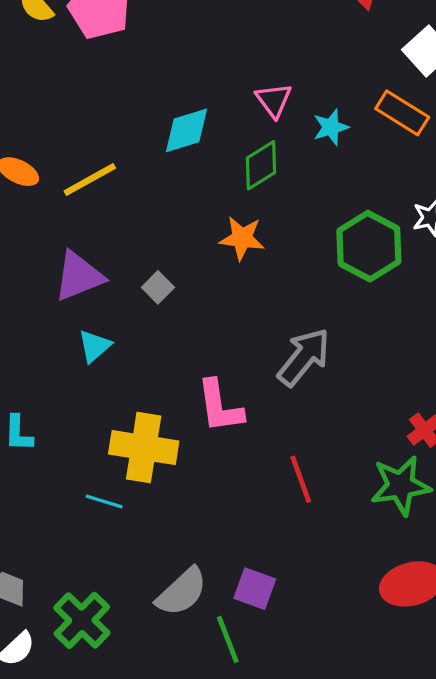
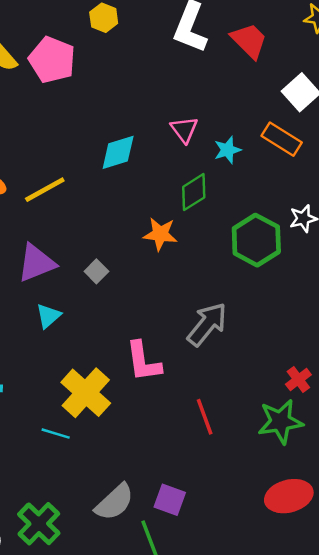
green diamond: (261, 165) -> (194, 192), moved
yellow cross: (144, 448) -> (86, 393), turned 33

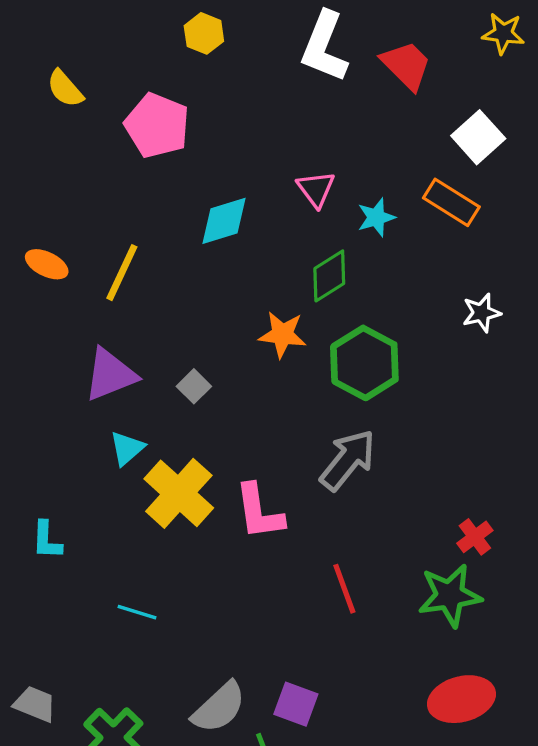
pink pentagon: (52, 60) -> (157, 125), moved
yellow line: (45, 190) -> (122, 273), turned -36
green hexagon: (256, 240) -> (364, 363), moved
yellow cross: (86, 393) -> (179, 493), moved

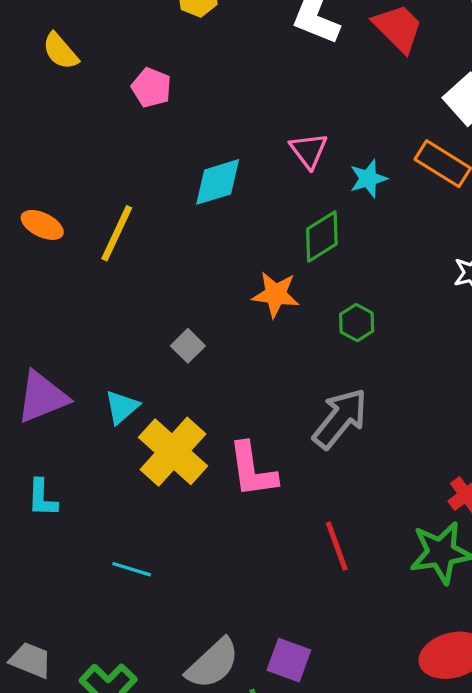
pink pentagon: (157, 125) -> (151, 88), size x0.6
green hexagon: (364, 363) -> (357, 323), size x0.5
purple triangle: (110, 375) -> (42, 397), moved

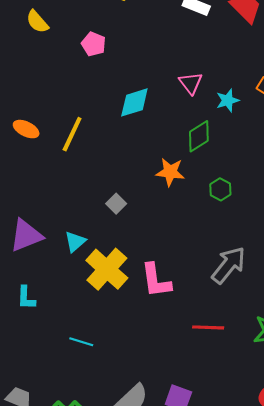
gray arrow: (340, 419) -> (229, 265), moved
red line: (337, 546) -> (208, 327), turned -68

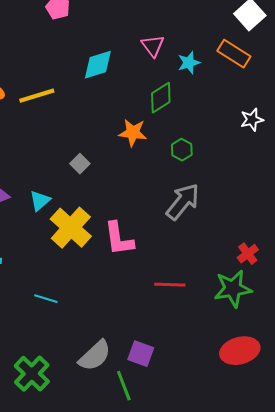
yellow line: (72, 134) -> (37, 96), turned 48
gray arrow: (229, 265) -> (183, 202), moved

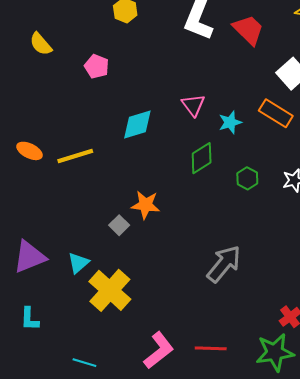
orange star: (133, 133) -> (146, 205), moved
green hexagon: (182, 150) -> (247, 178), moved
pink L-shape: (119, 239) -> (159, 350), moved, turned -120

